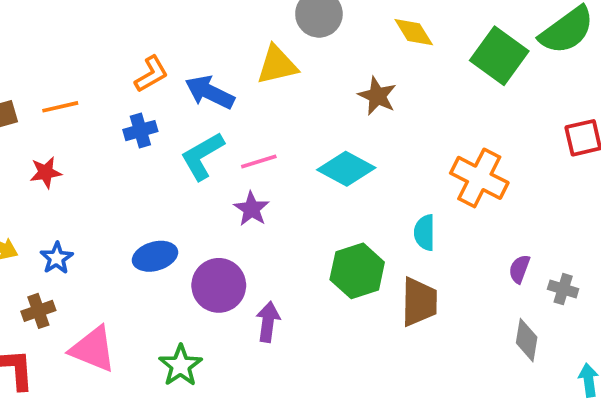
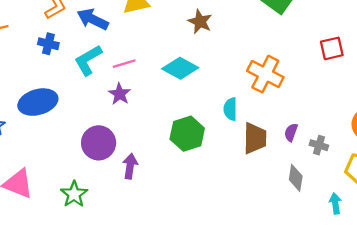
blue cross: (140, 131) -> (48, 44), turned 30
blue ellipse: (155, 256) -> (38, 102), moved, size x1.4
brown trapezoid: (419, 302) -> (255, 138), moved

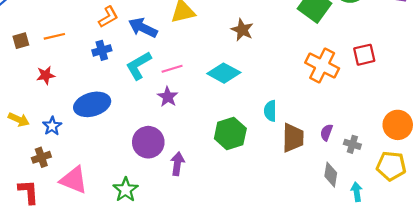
blue cross: (48, 44) -> (102, 50), turned -30
orange cross: (265, 74) -> (322, 65), moved
cyan arrow: (335, 204) -> (357, 192), moved

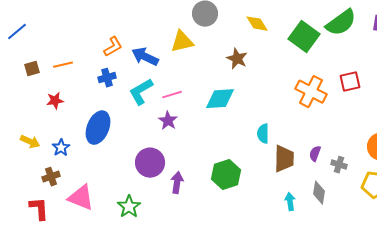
cyan diamond: (224, 73) -> (220, 99), turned -32
blue ellipse: (92, 104) -> (98, 128), turned -52
green hexagon: (230, 134) -> (226, 175), moved
cyan arrow: (357, 192) -> (290, 202), moved

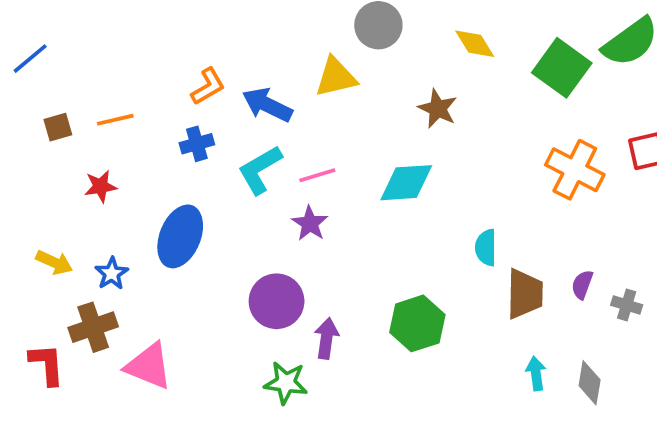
brown cross: (51, 177) -> (93, 327), size x1.4
gray diamond: (319, 193) -> (590, 383), moved
green star: (129, 207) -> (286, 383), moved, turned -30
red L-shape: (39, 209) -> (47, 364), moved

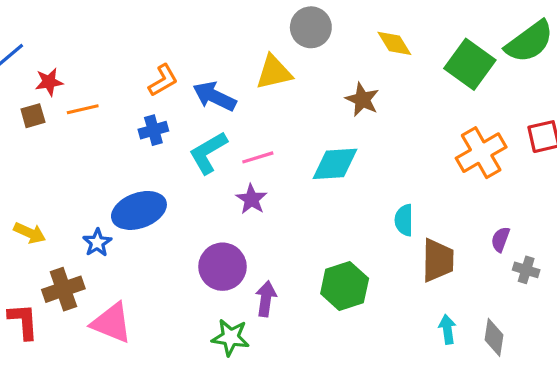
orange cross: (575, 170) -> (481, 153), turned 33
red star: (101, 186) -> (49, 82), moved
blue ellipse: (180, 236) -> (139, 210), turned 48
blue star: (112, 273) -> (97, 243), moved
purple semicircle: (582, 285) -> (500, 239), moved

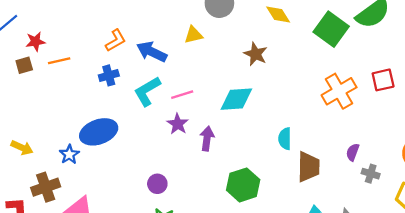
yellow triangle: (274, 72) -> (193, 35), size x0.7
purple circle: (222, 267) -> (157, 184), moved, size x0.6
purple arrow: (266, 299) -> (207, 139), moved

